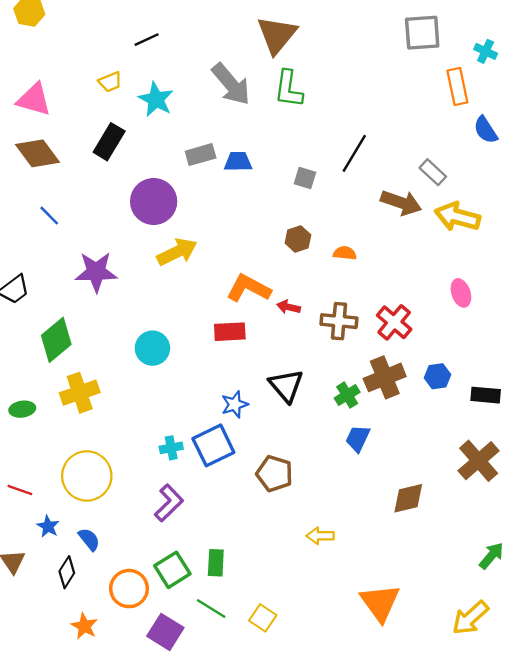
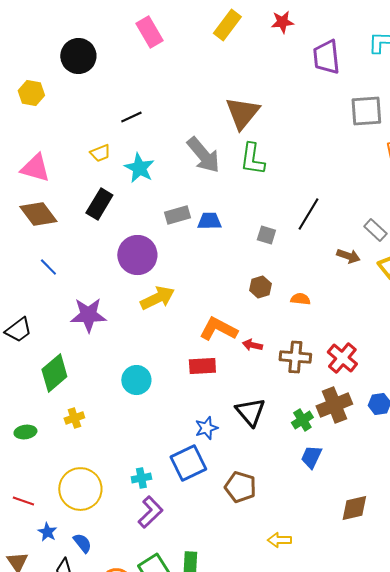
brown arrow: (401, 203) -> (348, 256), size x0.7
yellow cross: (80, 393) -> (74, 418), size x0.6
cyan cross: (171, 448) -> (141, 478), moved

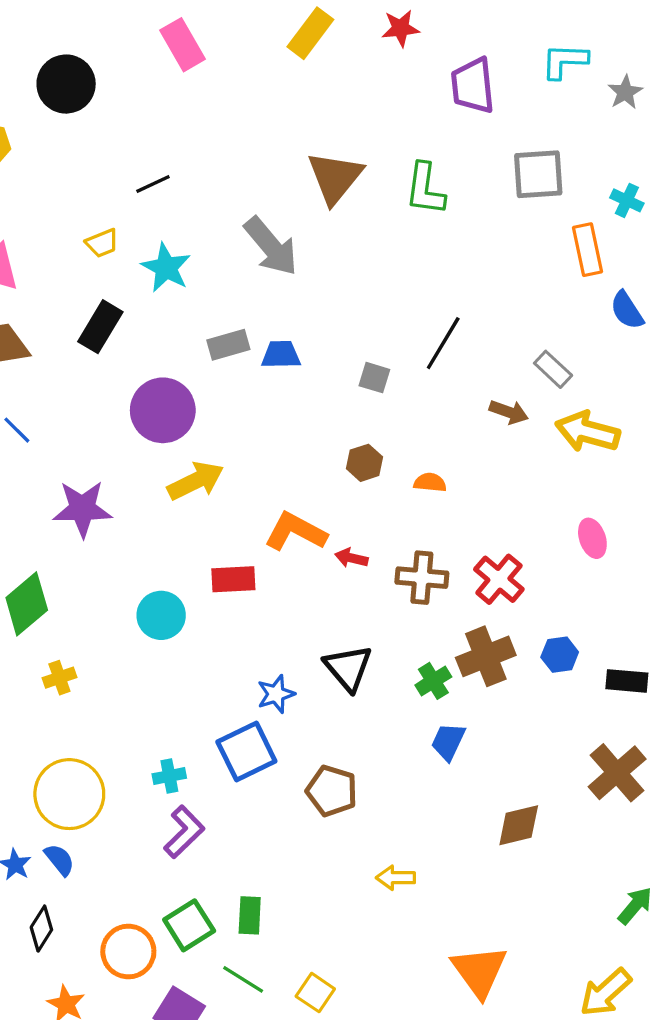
green L-shape: (252, 159) -> (425, 189), moved
red rectangle: (202, 366) -> (233, 579), moved
blue semicircle: (82, 543) -> (59, 860), moved

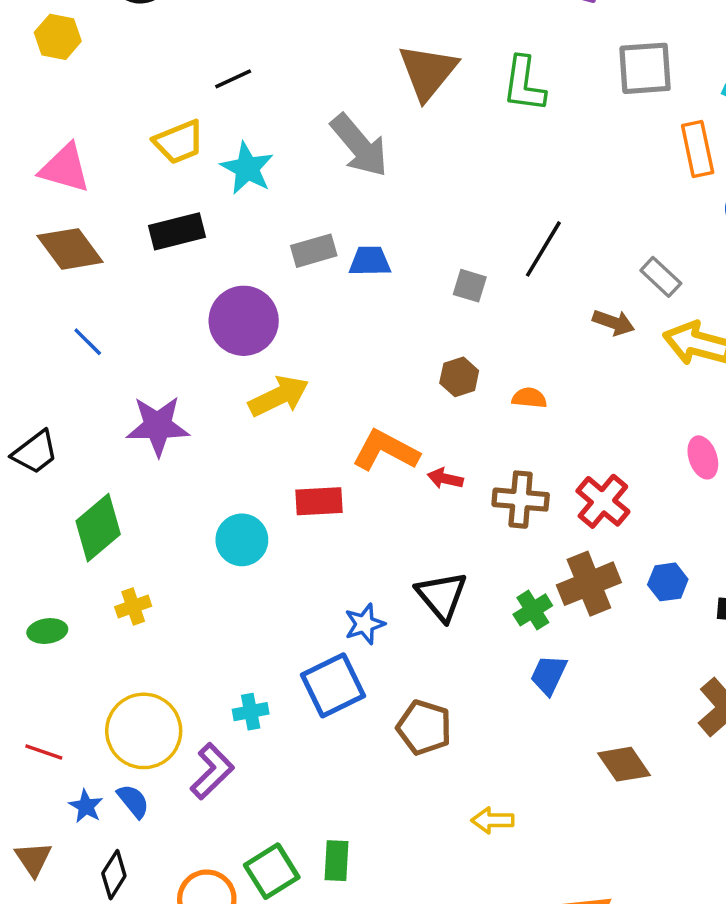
yellow trapezoid: (102, 243) -> (179, 142), size x1.4
black rectangle: (100, 327) -> (177, 231), turned 45
brown diamond: (519, 825) -> (624, 764), turned 69
purple L-shape: (184, 832) -> (212, 771), moved

